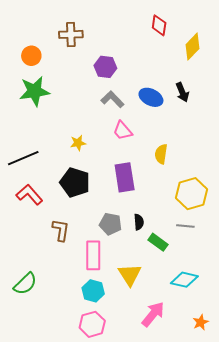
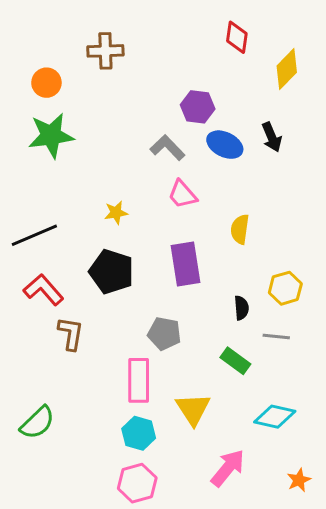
purple hexagon: (105, 67) -> (198, 107), moved
yellow hexagon: (191, 194) -> (285, 288), size x0.7
black semicircle: (139, 222) -> (241, 308), moved
brown L-shape: (61, 230) -> (71, 334), moved

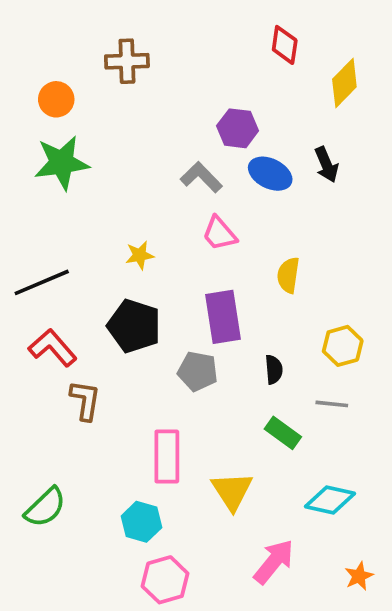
black semicircle: (241, 308) -> (274, 369), moved
gray pentagon: (164, 334) -> (198, 371), moved
cyan hexagon: (139, 433) -> (141, 522), moved

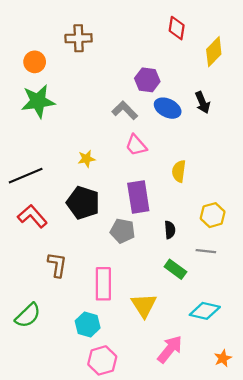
brown L-shape: (85, 400) -> (57, 265), moved

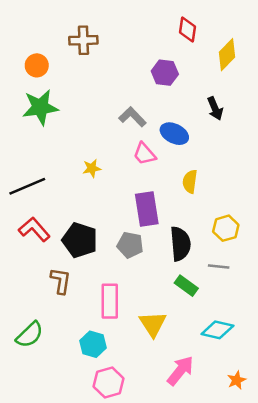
purple hexagon: (147, 80) -> (165, 73), moved
blue ellipse: (168, 108) -> (174, 134), moved
black pentagon: (83, 203) -> (80, 240), moved
black semicircle: (170, 230) -> (180, 244), size x1.8

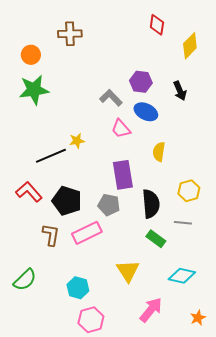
purple hexagon: (165, 73) -> (141, 82), moved
black line: (27, 186) -> (51, 156), moved
pink rectangle: (110, 301) -> (87, 233), moved, turned 64

